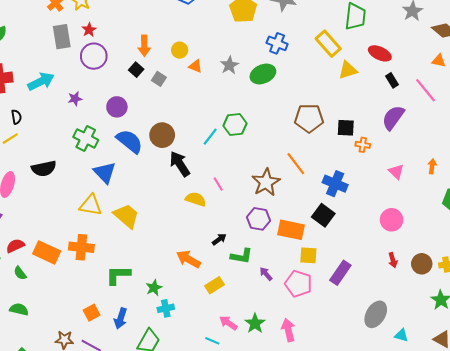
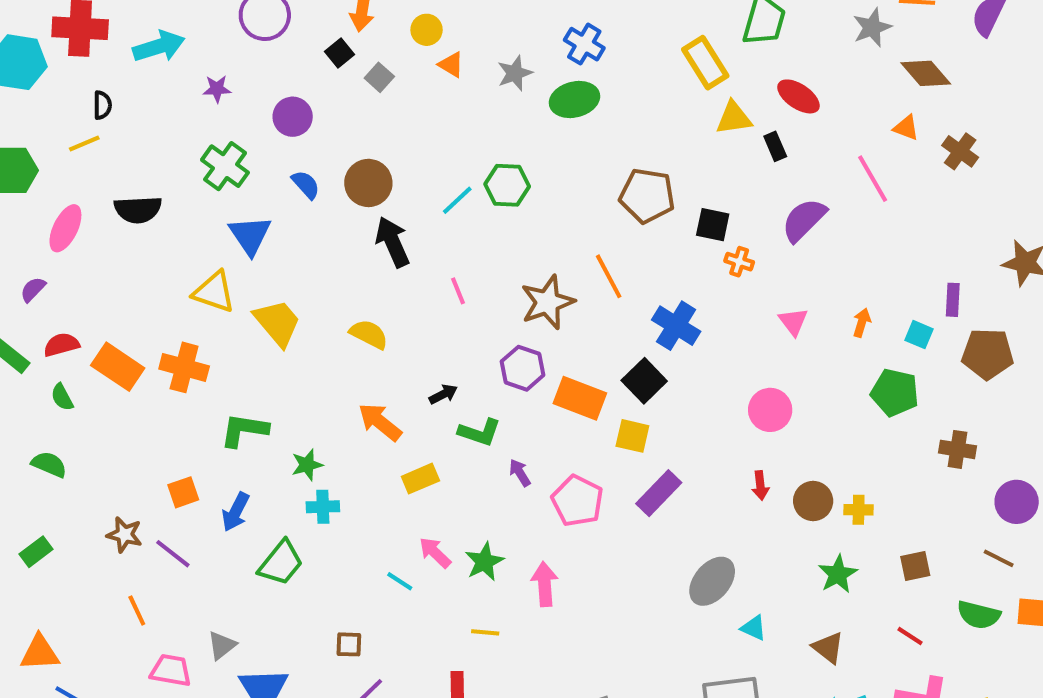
blue cross: (277, 43) -> (584, 44), moved
black rectangle: (392, 80) -> (775, 146), moved
blue semicircle: (130, 141) -> (306, 185), size x0.6
yellow semicircle: (196, 199) -> (369, 334), moved
yellow square: (308, 255) -> (632, 436), moved

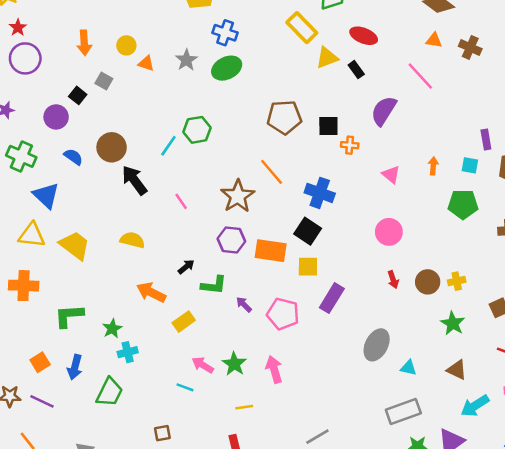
black square: (339, 53) -> (78, 95), moved

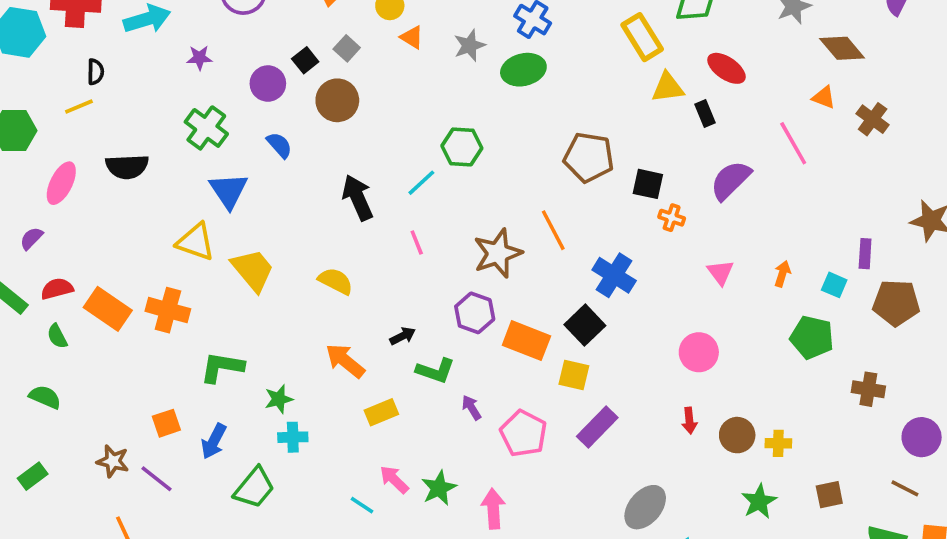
cyan line: (168, 146) -> (421, 183), moved
brown circle: (112, 147) -> (337, 100), moved

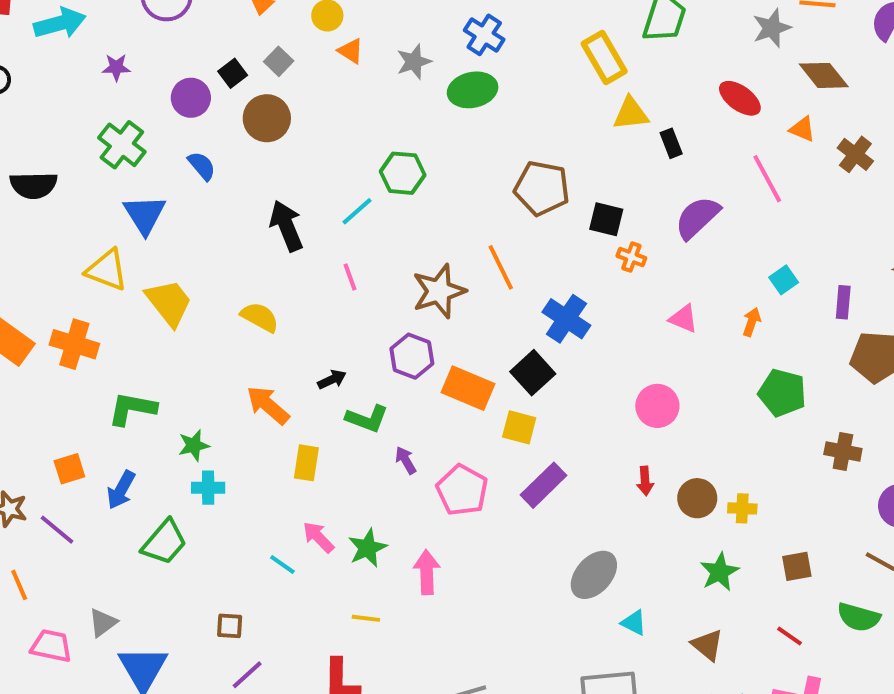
red ellipse: (726, 68) -> (740, 98), moved
pink triangle: (720, 272) -> (683, 319), turned -32
cyan square: (834, 285) -> (784, 280), moved, turned 30
yellow rectangle: (381, 412) -> (306, 463), turned -60

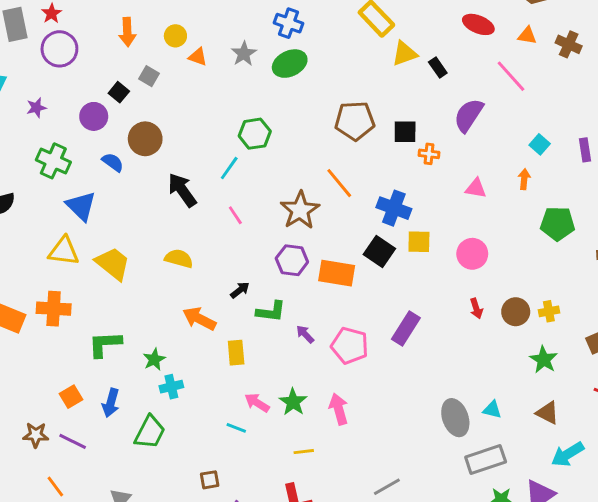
brown circle: (267, 118) -> (145, 139), moved
yellow square: (519, 427) -> (419, 242), moved
gray ellipse: (594, 575) -> (455, 418), moved, turned -48

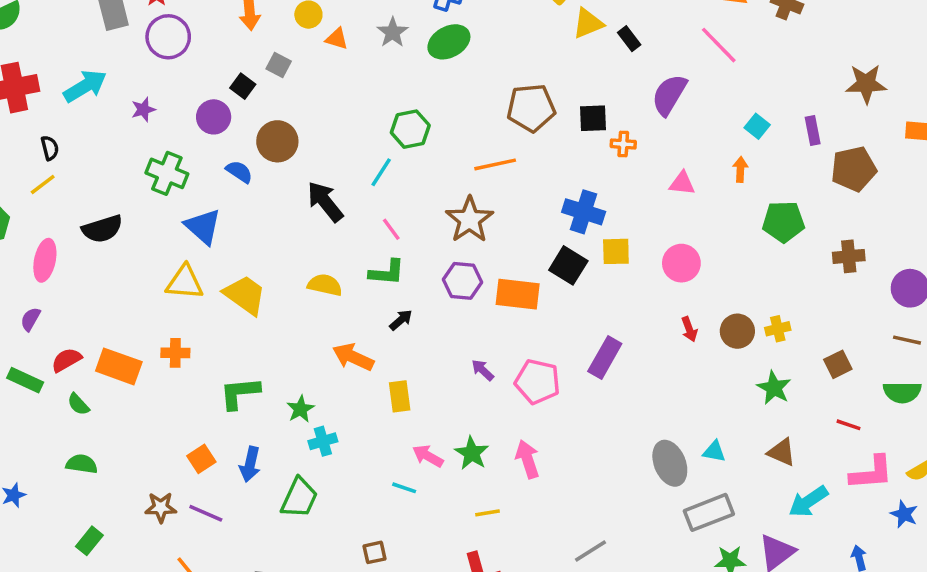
orange line: (339, 183) -> (495, 164), moved, turned -60
orange cross: (54, 309) -> (175, 353), size x0.7
green L-shape: (271, 312) -> (387, 272), moved

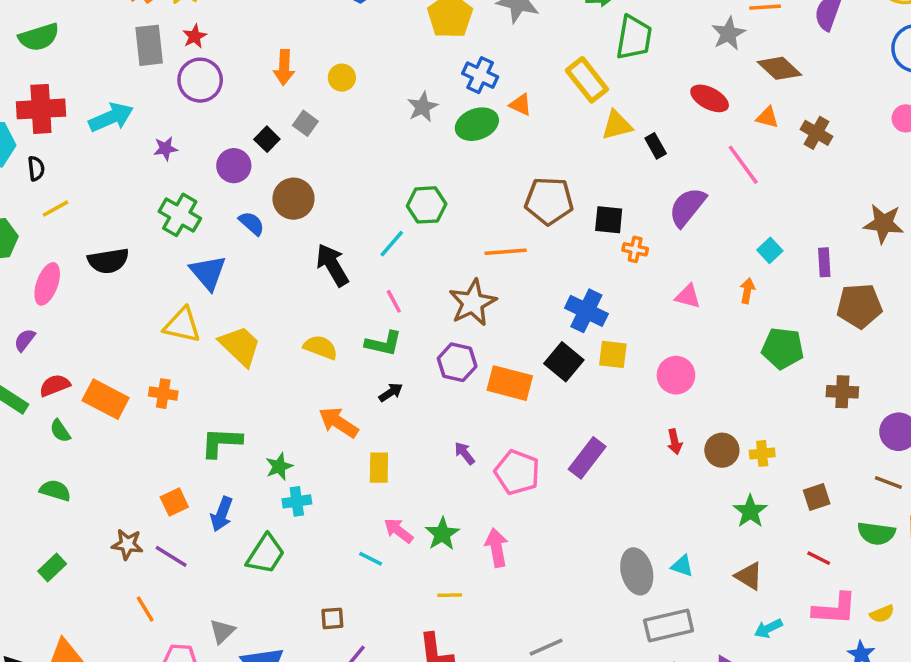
orange triangle: (337, 39) -> (521, 105), moved
black semicircle: (50, 148) -> (36, 168), moved
cyan arrow: (808, 502) -> (768, 628), size x0.7

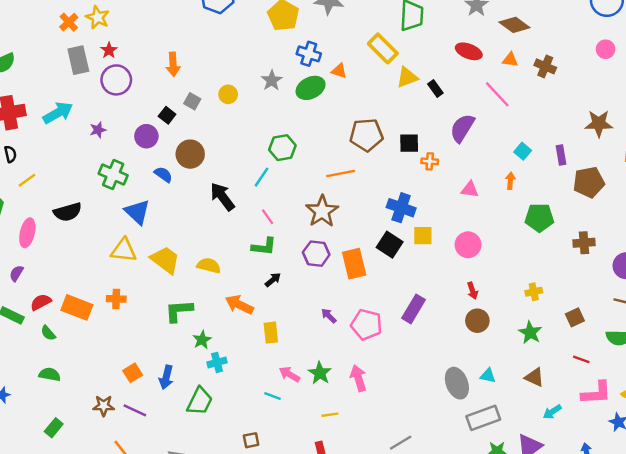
yellow circle: (342, 78) -> (228, 94), moved
yellow semicircle: (321, 347) -> (209, 266), moved
orange rectangle: (510, 383) -> (354, 264), turned 68
green L-shape: (221, 442) -> (179, 311), moved
brown circle: (722, 450) -> (477, 321), moved

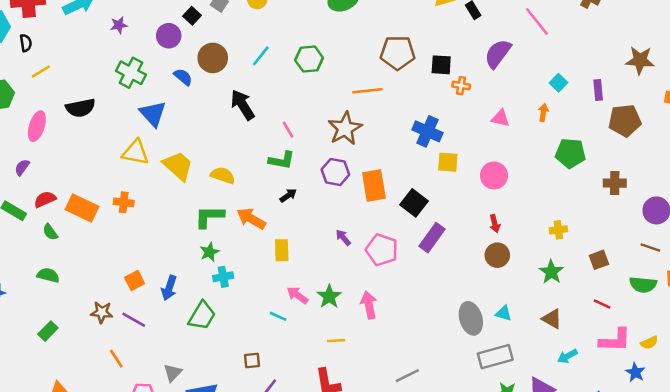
cyan line: (262, 177) -> (261, 56), moved
black square: (390, 245) -> (414, 203), moved
green L-shape: (179, 311) -> (209, 217), moved

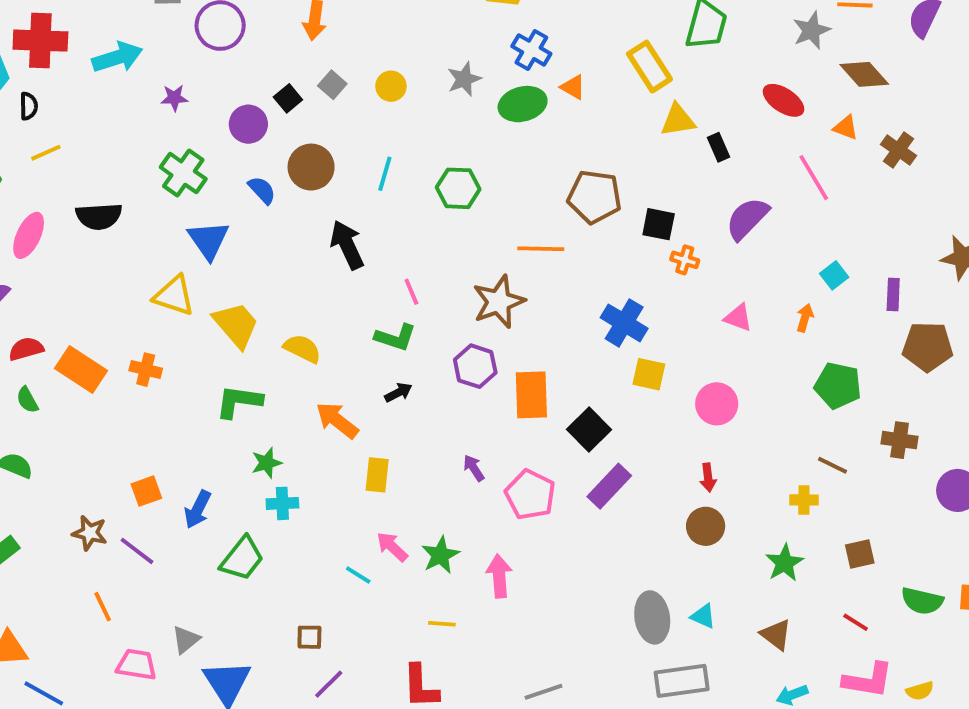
cyan line: (261, 56) -> (385, 174), turned -30
green L-shape: (209, 217) -> (239, 402), moved
brown line: (650, 247) -> (833, 465), moved

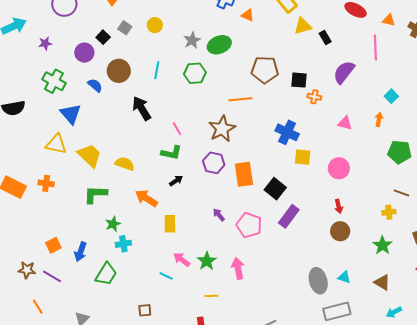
gray star: (464, 79) -> (192, 40), moved
green ellipse: (523, 104) -> (219, 45), moved
pink line: (814, 178) -> (375, 47), turned 35

